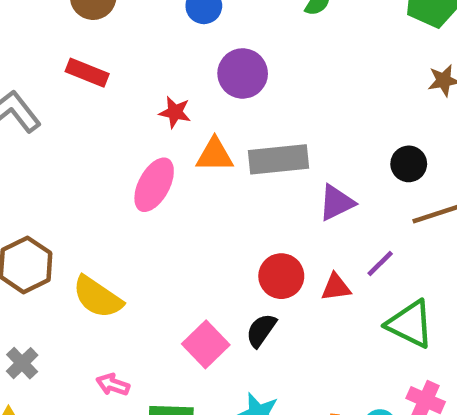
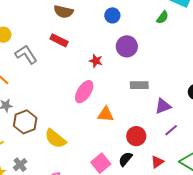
orange triangle: (215, 155) -> (106, 114), moved
gray rectangle: (279, 159) -> (139, 85), size x0.7
purple line: (380, 264) -> (171, 130), moved
red triangle: (336, 287) -> (157, 162), moved, turned -32

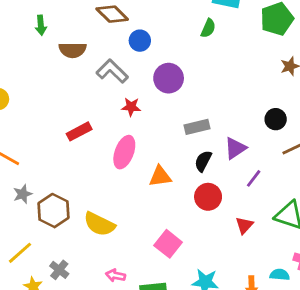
red rectangle: (59, 40) -> (79, 131), moved, turned -42
gray L-shape: (26, 55) -> (112, 71), moved
black semicircle: (125, 159) -> (203, 161), moved

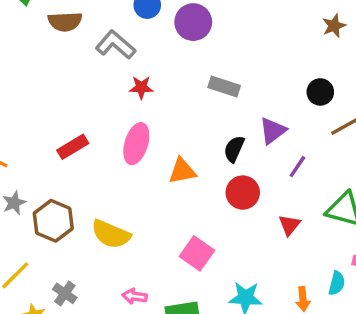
purple circle: (169, 78) -> (193, 22), moved
gray rectangle: (197, 127) -> (224, 86), moved, turned 35
red rectangle: (79, 131) -> (73, 147), moved
cyan semicircle: (280, 275) -> (337, 283), turned 102

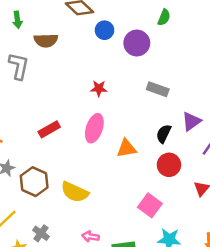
gray L-shape: (115, 45) -> (19, 66), moved, turned 60
pink square: (197, 253) -> (150, 205), moved

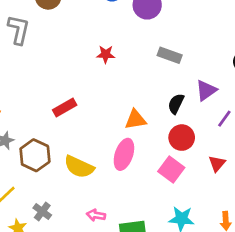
pink ellipse: (94, 128) -> (124, 154), moved
red rectangle: (49, 129) -> (65, 107), moved
pink square: (150, 205) -> (171, 169), moved

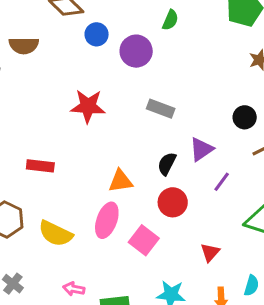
red star: (106, 54) -> (88, 106), size x1.6
red rectangle: (65, 107) -> (40, 166), turned 35
red triangle: (217, 164) -> (210, 252), moved
pink square: (171, 169) -> (144, 240), moved

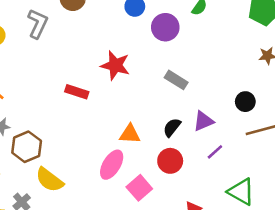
red rectangle: (40, 166) -> (77, 92), moved
yellow semicircle: (55, 234) -> (49, 180), moved

